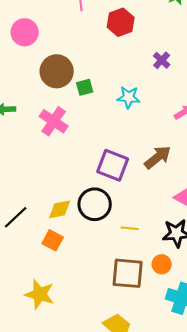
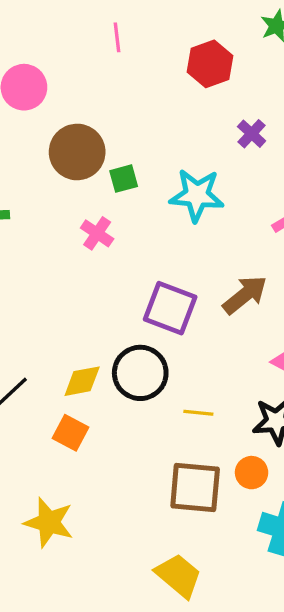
red hexagon: (121, 22) -> (210, 64), moved
cyan star: (129, 97) -> (197, 195), size x1.4
pink cross: (54, 121) -> (97, 233), moved, size x0.7

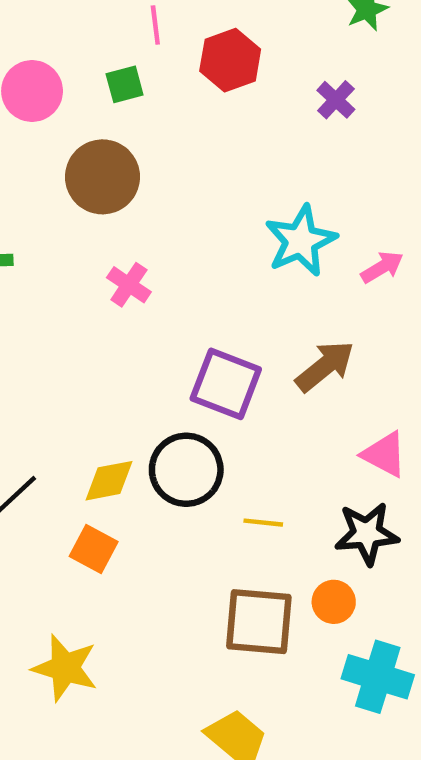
red hexagon: (210, 64) -> (230, 60), moved
purple cross: (252, 134) -> (336, 100), moved
green square: (124, 179) -> (125, 84), moved
cyan star: (197, 195) -> (301, 241), moved, turned -30

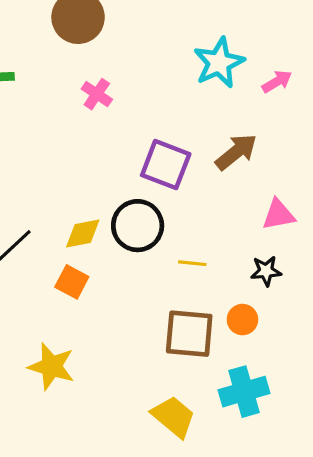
pink triangle: (384, 454) -> (278, 215), turned -39
black star: (367, 534) -> (266, 271), size x0.7
cyan cross: (378, 677) -> (244, 392), moved, turned -33

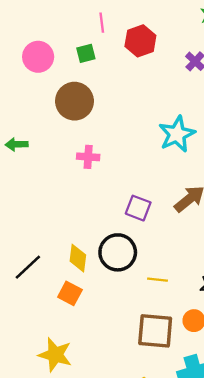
pink cross: (97, 94) -> (88, 157), turned -30
purple square: (166, 165) -> (138, 208), size x0.7
yellow diamond: (83, 233) -> (78, 258), turned -72

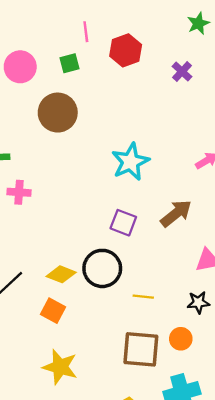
cyan star: (177, 134) -> (130, 162), moved
pink cross: (88, 157) -> (19, 192), moved
yellow diamond: (78, 258) -> (61, 274), turned -76
yellow star: (55, 355) -> (60, 367), moved

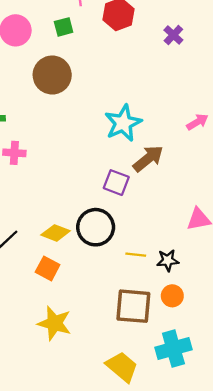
brown arrow: (176, 213) -> (148, 159), moved
black star: (198, 302) -> (168, 260), moved

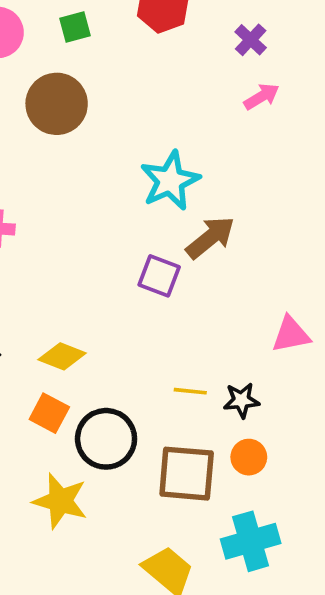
pink arrow: (197, 122) -> (262, 97), moved
black circle: (96, 227) -> (106, 439), moved

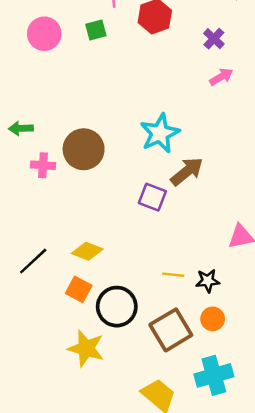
brown circle: (57, 104) -> (84, 149), moved
brown square: (187, 474) -> (171, 330), turned -36

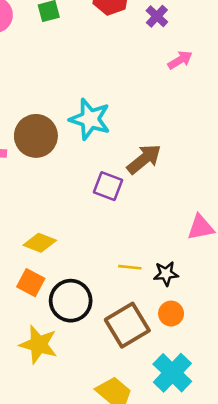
purple cross: (214, 39) -> (157, 16), moved
cyan star: (160, 133) -> (90, 119), moved, turned -30
cyan cross: (214, 375) -> (172, 373), turned -30

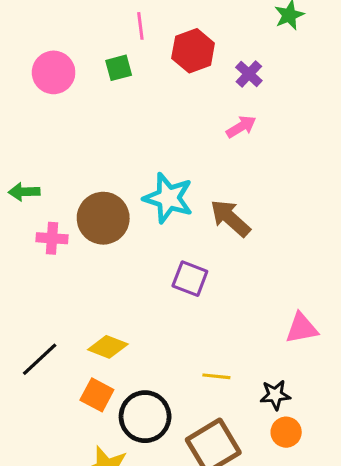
pink arrow: (180, 60) -> (241, 127), moved
brown arrow: (144, 159) -> (230, 218), moved, turned -99
black star: (166, 274) -> (275, 395), moved
orange circle: (171, 314) -> (286, 432), moved

